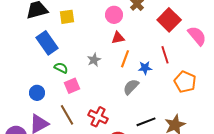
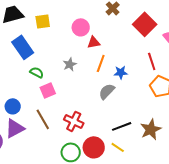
pink circle: (114, 15) -> (81, 27), moved
red line: (165, 55) -> (152, 61), moved
blue circle: (37, 93) -> (13, 106), moved

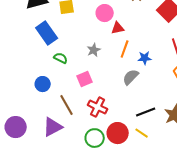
pink square: (48, 90) -> (85, 79), moved
blue circle: (13, 106) -> (43, 84), moved
purple triangle: (15, 128) -> (53, 127), moved

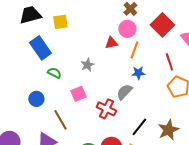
pink circle: (105, 13) -> (127, 29), moved
orange line: (125, 49) -> (134, 50), moved
red cross: (98, 107) -> (106, 109), moved
black line: (146, 112) -> (139, 127), turned -30

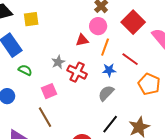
red line: (169, 62) -> (130, 59), moved, turned -36
gray semicircle: (124, 92) -> (106, 93), moved
red cross: (106, 109) -> (77, 72), moved
brown line: (60, 120) -> (45, 117), moved

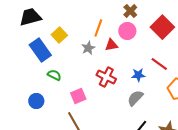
yellow square: (31, 19) -> (59, 35), moved, turned -35
orange line: (105, 47) -> (98, 28), moved
gray star: (58, 62) -> (88, 48), moved

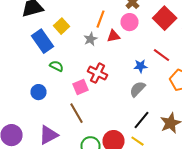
red cross: (106, 77) -> (98, 73), moved

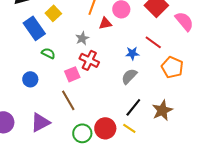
gray star: (90, 39) -> (82, 38), moved

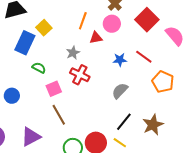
blue rectangle: (34, 28) -> (25, 43), turned 60
blue star: (132, 53) -> (120, 60), moved
pink square: (72, 74) -> (54, 89), moved
blue circle: (30, 79) -> (12, 96), moved

